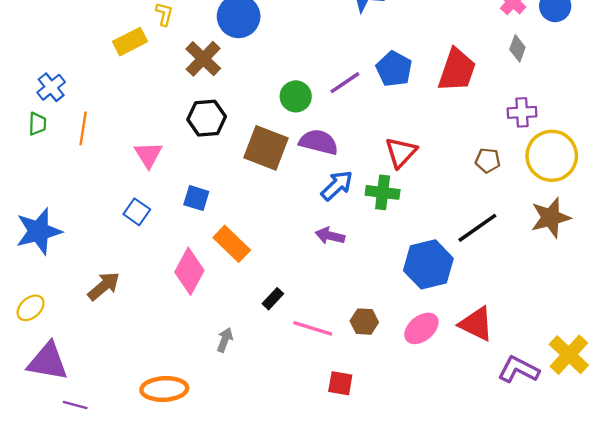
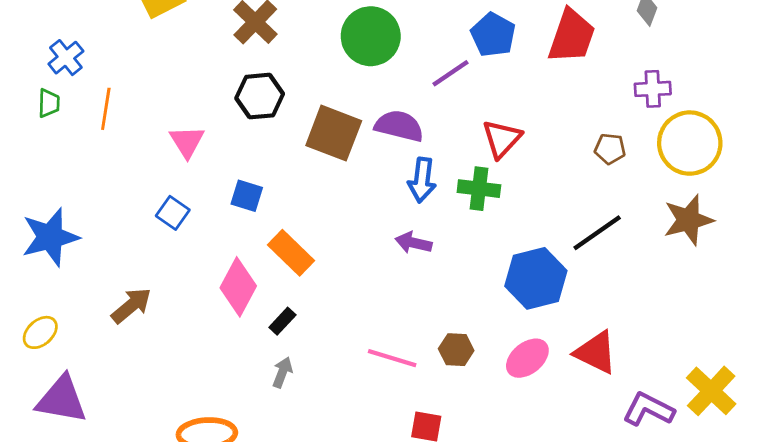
purple line: (345, 83) -> (450, 73), moved
green circle: (296, 96) -> (371, 36), moved, size x1.5
blue arrow: (337, 186) -> (422, 180), turned 140
black rectangle: (273, 299) -> (282, 321), moved

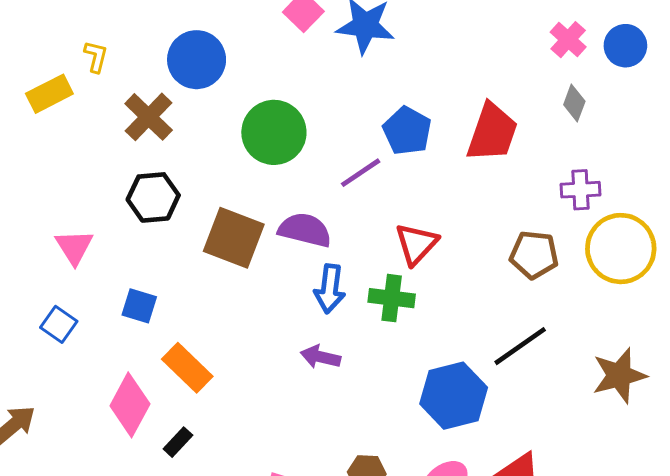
brown pentagon: (610, 149) -> (534, 255), size x1.4
brown star: (688, 220) -> (619, 375), moved

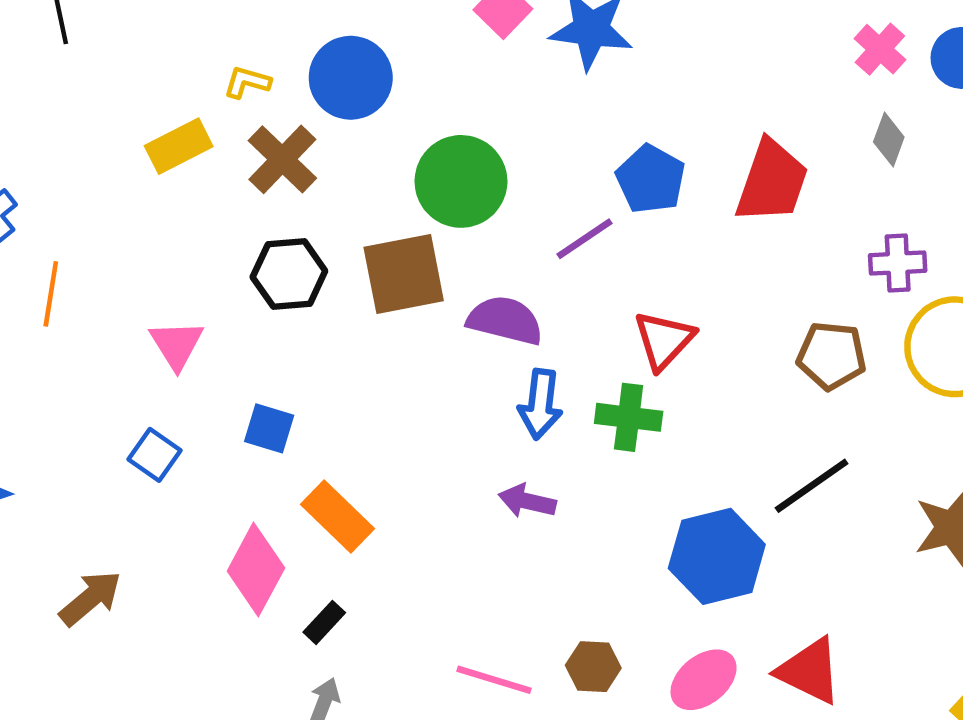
yellow L-shape: (96, 57) -> (247, 82), moved, turned -88
yellow rectangle: (49, 94) -> (179, 146), moved
brown square: (234, 238) -> (404, 274), moved, turned -32

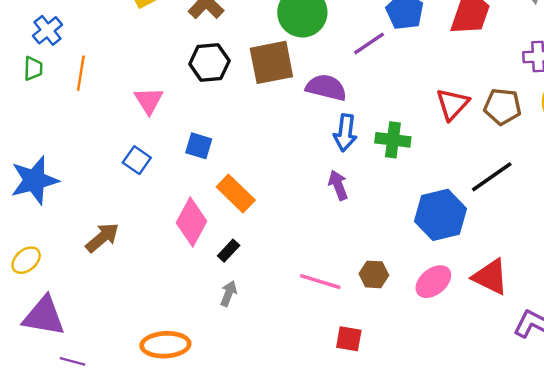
red triangle: (664, 340) -> (452, 104), moved
purple arrow: (527, 501) -> (338, 185), turned 56

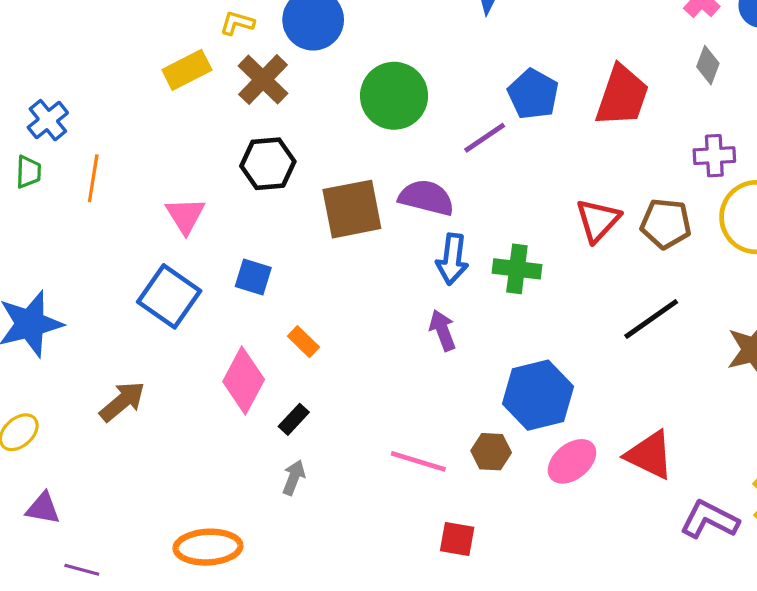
brown square: (271, 62) -> (352, 209), moved
blue square: (137, 160) -> (169, 296), size x1.6
orange rectangle: (236, 193) -> (303, 342), size x0.6
blue hexagon: (441, 215) -> (538, 395), moved
purple triangle: (44, 316) -> (43, 508), size x0.6

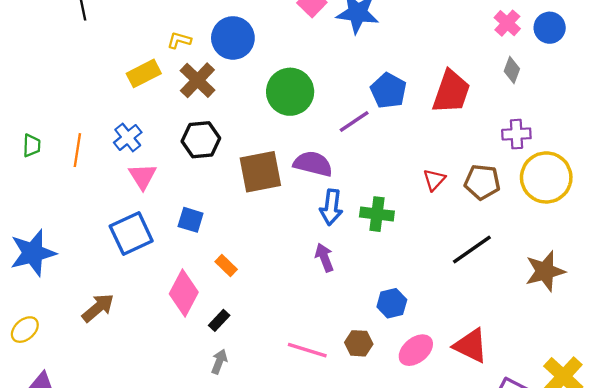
blue cross: (48, 120) -> (128, 137), moved
red triangle: (598, 220) -> (434, 180), size x0.7
blue square: (169, 296) -> (131, 234), turned 30
blue hexagon: (538, 395) -> (392, 303), size x0.6

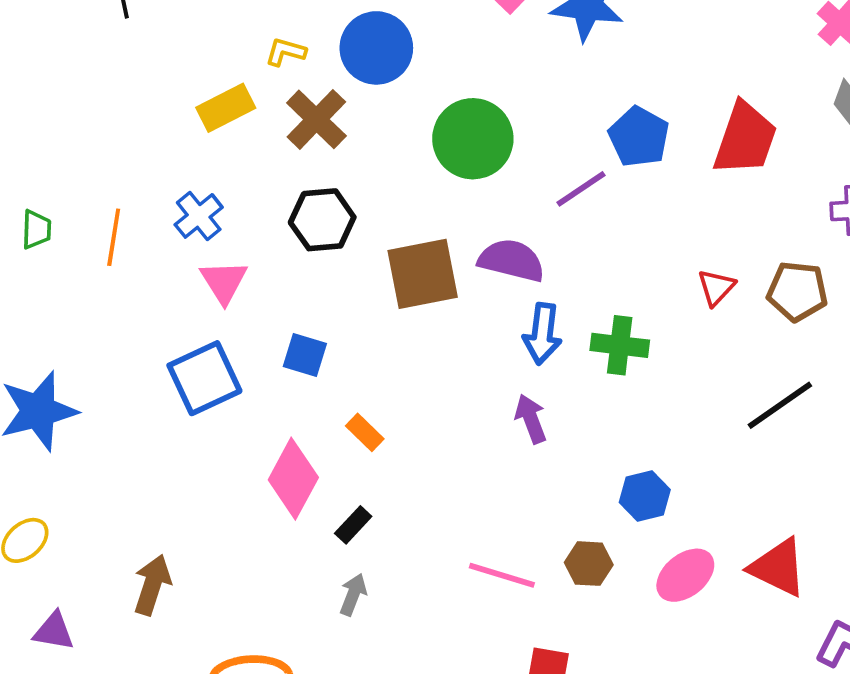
brown arrow: (98, 308) -> (152, 585), moved, turned -32

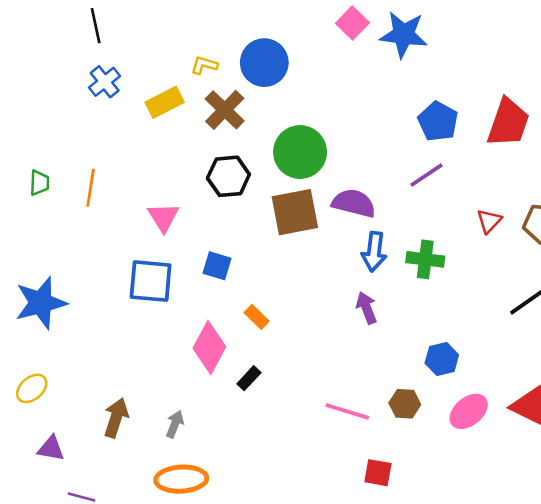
green circle: (473, 139) -> (300, 152), moved
purple line: (581, 189) -> (427, 175), moved
blue cross: (199, 216) -> (105, 82), moved
blue square: (204, 378) -> (151, 281), turned 30
gray arrow: (353, 594) -> (175, 424), moved

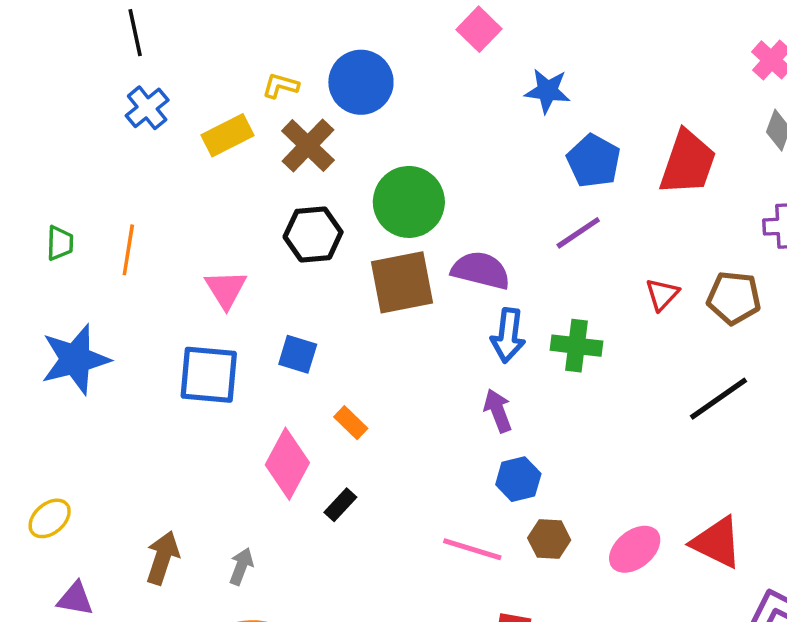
blue star: (404, 35) -> (547, 91), moved, size x0.7
blue star: (41, 303) -> (75, 359), moved
blue hexagon: (442, 359) -> (518, 479), moved

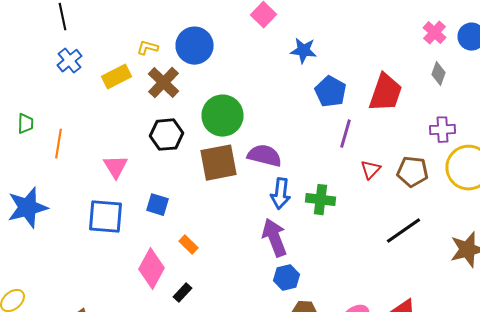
purple line: (578, 233) -> (346, 134), moved, turned -40
green trapezoid: (60, 243) -> (26, 124), moved
purple arrow: (498, 411) -> (274, 238), size x1.5

